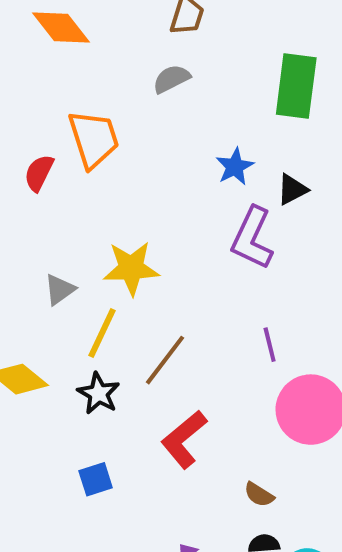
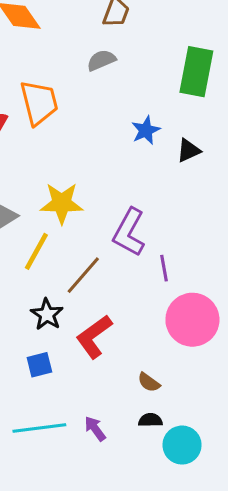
purple L-shape: (252, 238) -> (129, 232), moved
black star: (99, 393) -> (47, 314), moved
blue square: (96, 479) -> (39, 365), moved

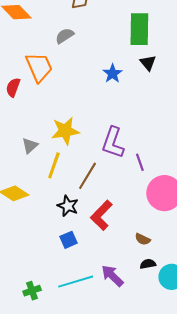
gray semicircle: (101, 60) -> (65, 36), moved
black triangle: (189, 150) -> (148, 63), moved, turned -36
purple arrow: (95, 429) -> (112, 276), size x1.4

